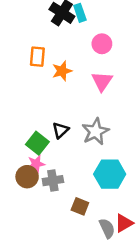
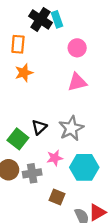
orange rectangle: (37, 57) -> (18, 44), moved
orange star: (62, 71) -> (24, 73), moved
pink triangle: (102, 81) -> (77, 82), turned 42
pink star: (36, 164) -> (55, 158), moved

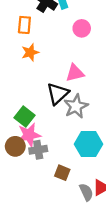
pink triangle: (77, 82) -> (75, 73), moved
black triangle: (39, 127) -> (58, 94), moved, size x1.5
pink star: (55, 158) -> (29, 135), moved, size x1.5

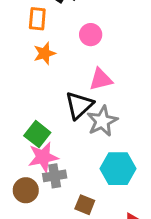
pink circle: (82, 28) -> (91, 35), moved
brown circle: (15, 146) -> (26, 190), moved

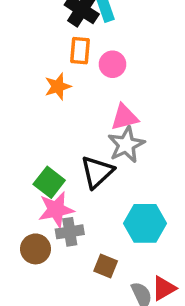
orange rectangle: (37, 19) -> (80, 51), moved
black triangle: (79, 105) -> (97, 172), moved
gray star: (102, 121) -> (126, 145), moved

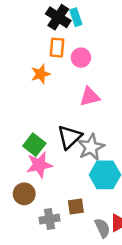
gray star: (126, 145) -> (91, 147), moved
gray cross: (70, 232) -> (49, 219), moved
brown square: (106, 266) -> (76, 206), turned -30

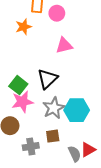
gray star: (91, 147) -> (54, 108), moved

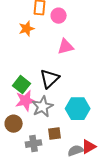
gray star: (54, 108) -> (43, 107), moved
gray semicircle: (75, 154) -> (76, 151), turned -84

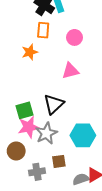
pink circle: (59, 16) -> (74, 37), moved
green square: (22, 85) -> (24, 110), turned 36

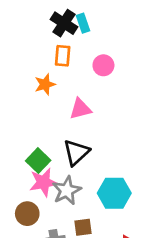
pink triangle: (70, 71) -> (80, 109), moved
green square: (24, 110) -> (38, 161), turned -30

